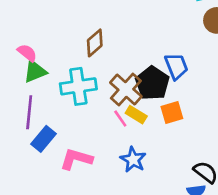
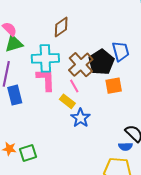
yellow rectangle: (136, 115) -> (67, 101), moved
blue rectangle: (43, 139) -> (15, 95), turned -60
pink L-shape: (76, 159) -> (46, 80), moved, turned 65

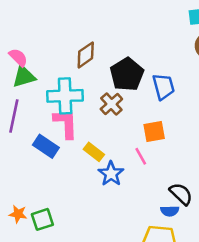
black pentagon: (101, 62) -> (127, 74), moved
brown cross: (81, 65) -> (111, 104), size x0.7
pink line: (74, 86) -> (141, 156), moved
blue rectangle: (15, 95) -> (46, 146), moved, turned -42

